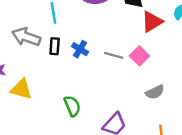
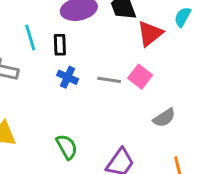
black rectangle: (55, 46) -> (60, 45), moved

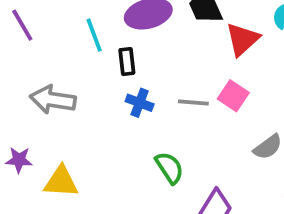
cyan line: (30, 38) -> (94, 35), moved
green semicircle: (67, 147) -> (169, 168), moved

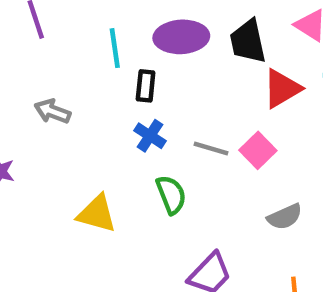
gray arrow: (53, 100) -> (52, 111), size x0.7
green semicircle: (169, 168) -> (171, 195), moved
yellow triangle: (61, 182) -> (97, 214), moved

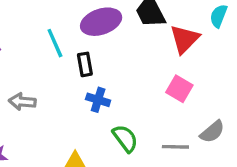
gray line: (211, 148) -> (175, 147), moved

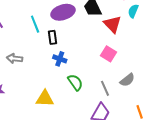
red triangle: (185, 39) -> (112, 24), turned -30
gray line: (175, 147) -> (105, 88), turned 63

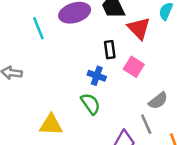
black rectangle: (53, 37) -> (110, 50), moved
blue cross: (60, 59) -> (97, 76), moved
gray line: (105, 88) -> (146, 124), moved

